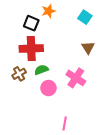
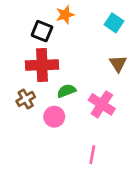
green semicircle: (41, 70) -> (66, 91), moved
pink circle: (48, 88) -> (54, 117), moved
pink line: (65, 123) -> (92, 155), moved

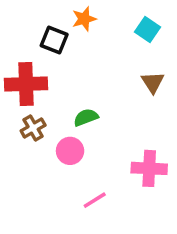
red cross: (42, 65) -> (26, 84), moved
pink cross: (102, 104) -> (149, 168), moved, turned -30
pink line: (92, 155) -> (95, 200), moved, turned 48

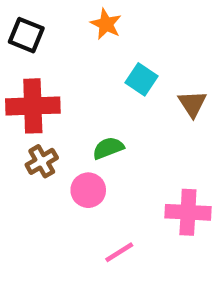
orange star: (84, 19) -> (106, 24), turned -30
cyan square: (147, 29) -> (141, 79), moved
black square: (54, 40) -> (26, 35), moved

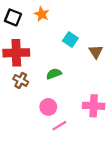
orange star: (106, 24) -> (42, 14), moved
brown cross: (42, 161) -> (21, 80), turned -32
pink circle: (88, 190) -> (48, 107), moved

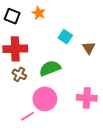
green semicircle: (54, 74) -> (50, 68), size x1.5
pink circle: (48, 107) -> (45, 99), size x1.5
pink line: (59, 126) -> (27, 116), moved

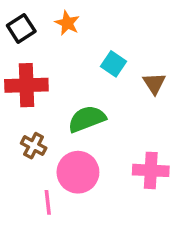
black square: (12, 16) -> (21, 28), turned 35
brown cross: (19, 74) -> (34, 146), moved
pink line: (27, 116) -> (48, 202), turned -64

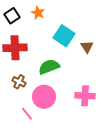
cyan square: (113, 64) -> (64, 36), size x1.5
pink line: (48, 202) -> (27, 114), turned -32

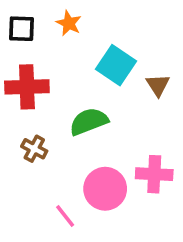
black square: (12, 16) -> (21, 29), turned 35
pink circle: (44, 97) -> (105, 189), moved
pink line: (27, 114) -> (65, 216), moved

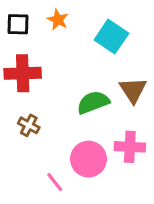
cyan square: (116, 65) -> (111, 37), moved
brown triangle: (158, 85) -> (133, 90), moved, size x1.4
green semicircle: (89, 121) -> (93, 102), moved

